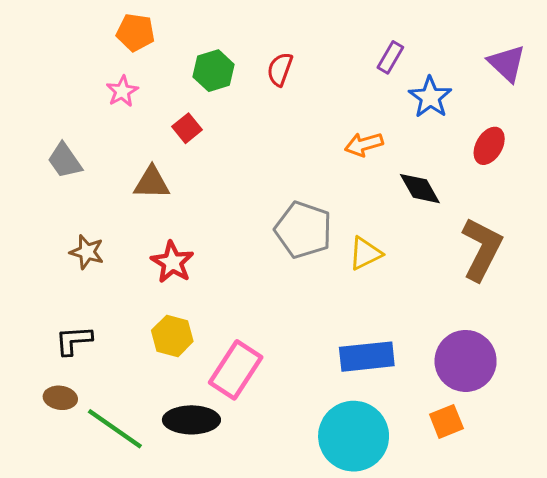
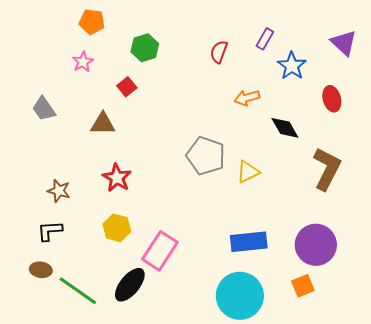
red semicircle: (280, 69) -> (219, 52), moved
red ellipse: (489, 146) -> (332, 99), turned -45
brown star: (87, 252) -> (59, 191), moved
black ellipse: (191, 420) -> (130, 285), turned -51

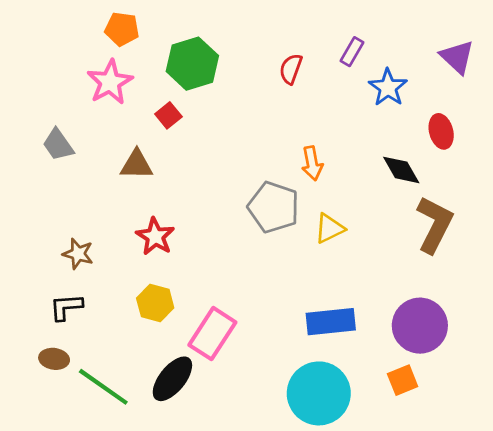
green hexagon: (145, 48) -> (192, 64), size x1.4
pink star: (83, 62) -> (110, 82), size x1.6
orange arrow: (247, 98) -> (312, 163), moved, turned -85
black diamond: (285, 128) -> (401, 170), moved

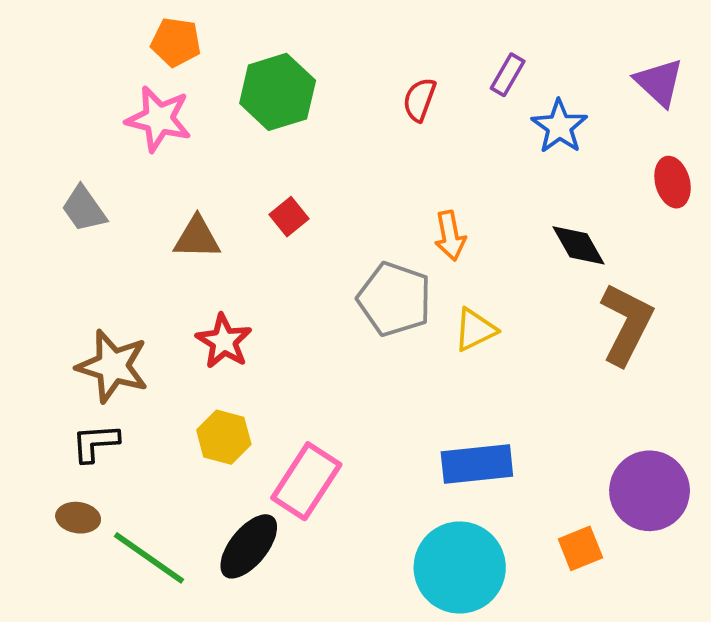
pink star: (110, 82) -> (159, 119), turned -30
red square: (168, 115) -> (289, 217), moved
red ellipse: (441, 131) -> (673, 182), moved
brown star: (78, 254) -> (113, 366), size x1.6
purple circle: (420, 326) -> (650, 491), moved

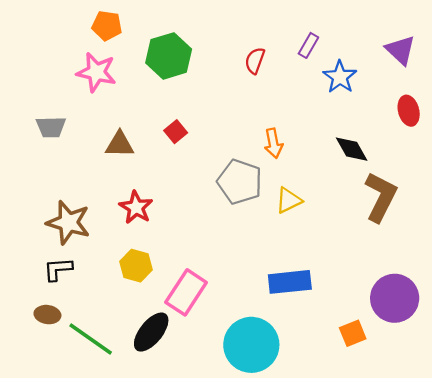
gray trapezoid: (84, 209) -> (51, 127), turned -56
cyan circle: (460, 568) -> (251, 345), moved

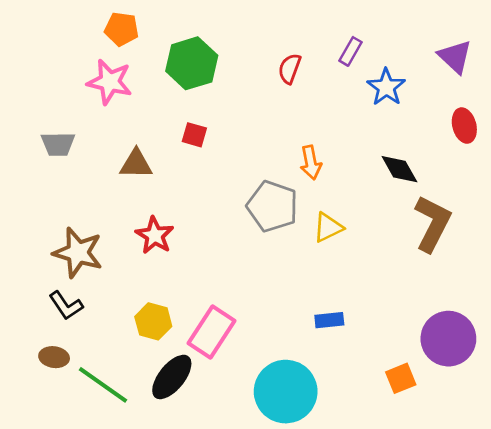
red square: (176, 132) -> (194, 135), moved, turned -35
yellow hexagon: (136, 266) -> (153, 321), moved
black L-shape: (58, 269) -> (66, 306), turned -120
blue rectangle: (290, 282) -> (329, 320), size x0.6

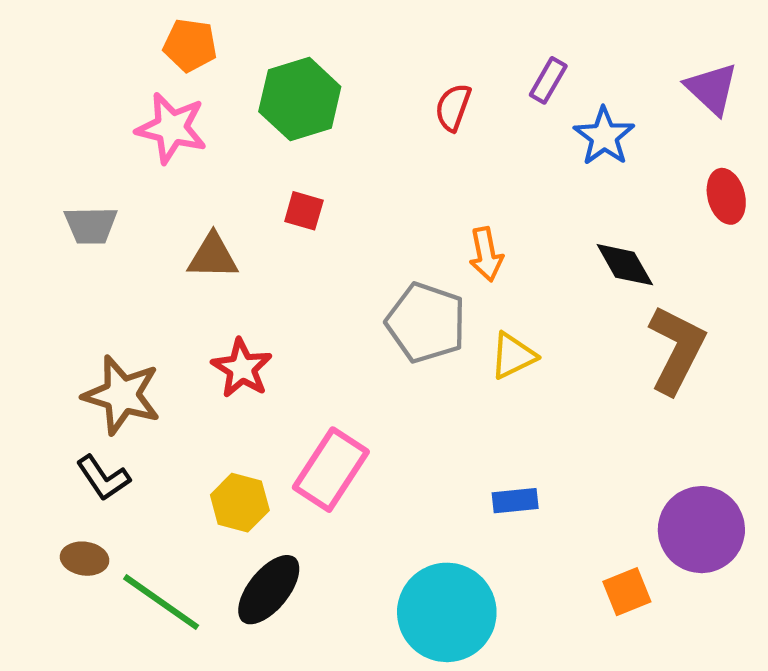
pink rectangle: (212, 332) -> (331, 470), moved

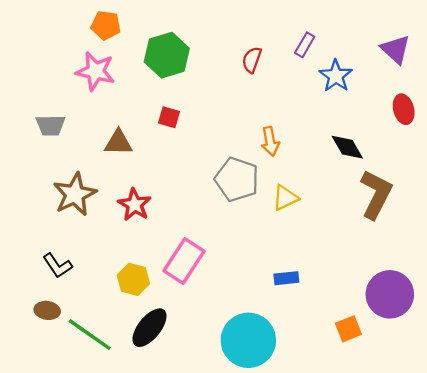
brown star: (122, 395) -> (75, 194), moved, turned 30

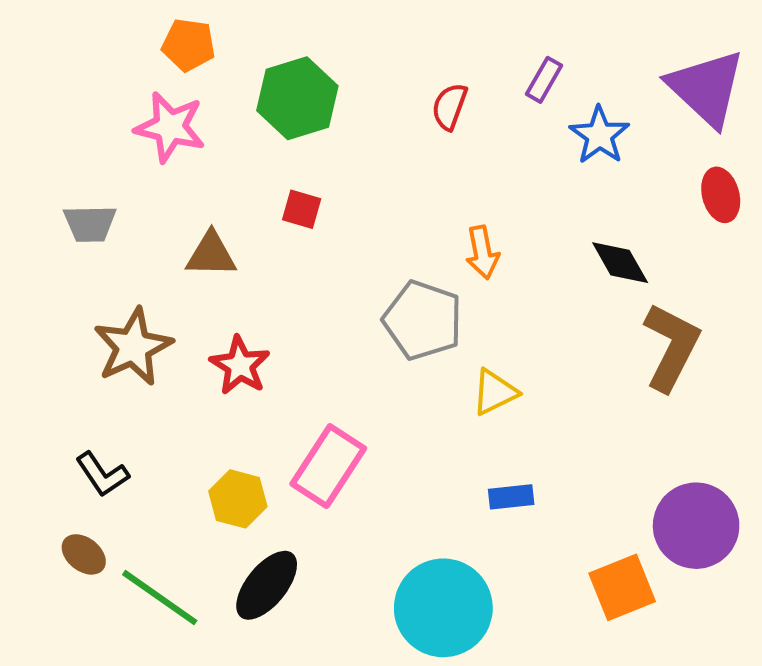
purple triangle: (396, 49) -> (706, 88), size x1.5
yellow triangle: (285, 198) -> (495, 392), moved
brown ellipse: (47, 310) -> (84, 554), turned 30
orange square: (348, 329) -> (622, 587), size x1.4

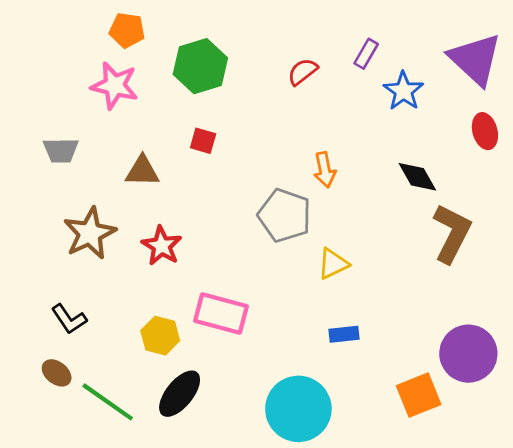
red semicircle: (449, 107) -> (303, 72), turned 32
pink rectangle: (328, 466) -> (221, 314), turned 72

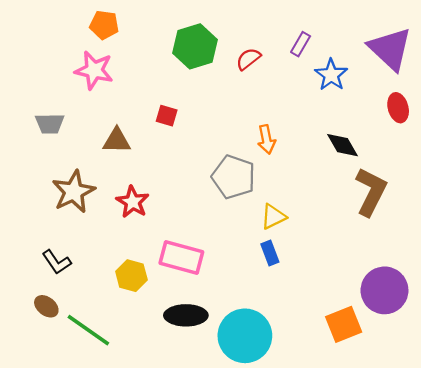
green hexagon: (200, 66) -> (195, 46), moved
blue rectangle: (344, 334) -> (270, 253), moved, turned 75
black ellipse: (180, 394) -> (186, 315), moved, turned 51

